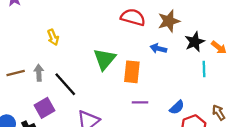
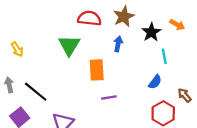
orange arrow: (219, 47) -> (177, 25), moved
blue arrow: (158, 49) -> (118, 44), turned 96
green triangle: (105, 59) -> (69, 45), moved
blue semicircle: (177, 107) -> (155, 82), moved

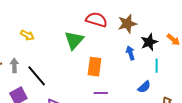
blue arrow: (118, 44) -> (130, 53), moved, turned -40
yellow arrow: (17, 49) -> (27, 35), turned -40

